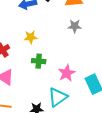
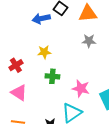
pink star: (67, 73) -> (81, 89), turned -30

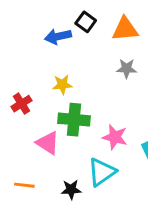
green cross: (52, 76) -> (74, 120), size x1.5
pink triangle: (19, 93) -> (48, 143), moved

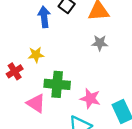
blue arrow: (58, 36) -> (44, 17), turned 96
yellow star: (62, 85) -> (36, 55), moved

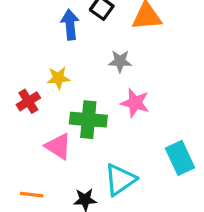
gray star: (100, 43) -> (120, 61), moved
pink star: (90, 99) -> (135, 103), moved

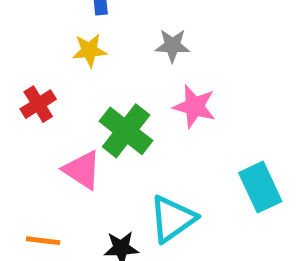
yellow star: (58, 78) -> (89, 50), moved
green cross: (88, 120) -> (126, 131), turned 33

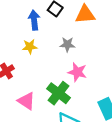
green cross: (126, 131) -> (59, 93), moved

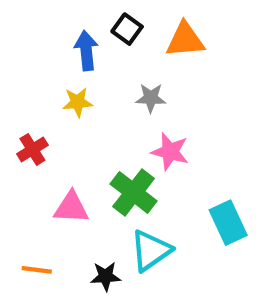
pink triangle: (26, 101) -> (71, 208), turned -30

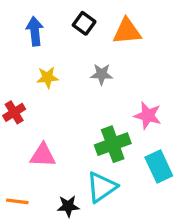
blue arrow: (86, 51) -> (35, 31), moved
pink star: (170, 152) -> (148, 116), moved
green cross: (134, 192) -> (113, 144), moved, turned 32

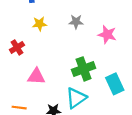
pink star: (148, 116) -> (107, 35), moved

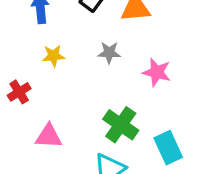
green cross: (84, 69) -> (121, 125), turned -35

